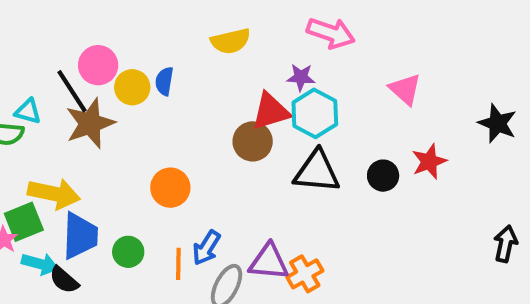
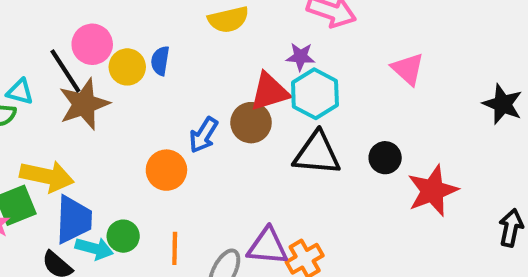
red star: (429, 162) -> (433, 191), moved, size x1.4
blue arrow: (206, 248) -> (204, 135), moved
cyan arrow: (40, 264) -> (94, 248), moved

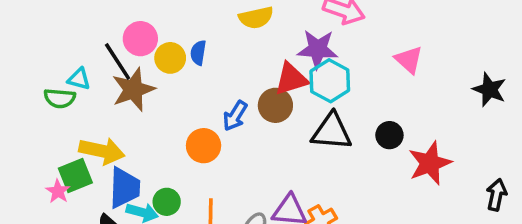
purple star: (301, 57) -> (318, 49), size x1.6

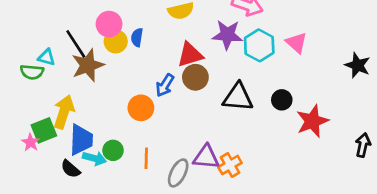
pink circle: (140, 39) -> (109, 24), moved
red triangle: (291, 79) -> (190, 55), moved
cyan hexagon: (330, 81) -> (259, 45), moved
yellow arrow: (102, 151) -> (64, 112), turned -84

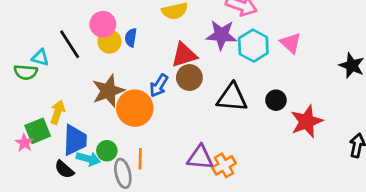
brown star: (88, 65) -> (108, 91), moved
orange circle: (141, 108) -> (135, 108), size x1.4
yellow arrow: (64, 112) -> (58, 112), size x0.7
gray ellipse: (178, 173) -> (123, 173), moved, turned -40

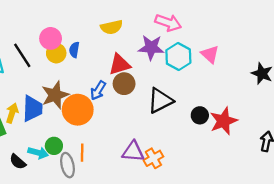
black triangle: (232, 97) -> (160, 101), turned -32
black circle: (276, 100) -> (200, 115), moved
blue trapezoid: (75, 140) -> (32, 109), moved

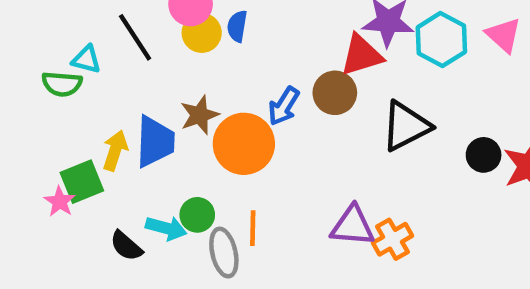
red triangle: (120, 64) -> (361, 55), moved
brown star: (55, 95) -> (199, 115), size x0.7

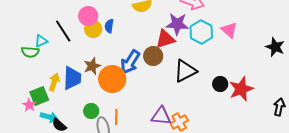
cyan triangle: (86, 60) -> (41, 41), turned -40
blue arrow: (284, 106) -> (130, 62), size x1.4
cyan arrow: (166, 228) -> (49, 117), moved

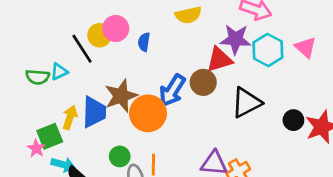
yellow circle: (93, 29) -> (100, 35), moved
cyan triangle: (41, 41) -> (59, 72), moved
brown star: (92, 66) -> (121, 96), size x1.4

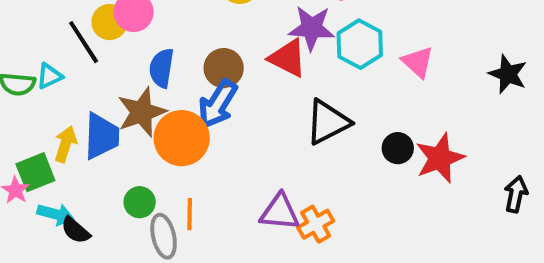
blue semicircle: (144, 42) -> (162, 68), moved, size x1.4
pink triangle: (306, 47) -> (418, 62), moved
red triangle: (219, 59) -> (288, 58), turned 44
brown circle: (203, 82) -> (224, 68), moved

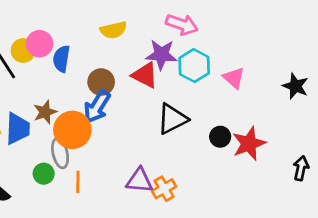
blue semicircle: (162, 68) -> (61, 59), moved
brown star: (142, 112) -> (45, 112), size x0.7
gray ellipse: (164, 236) -> (60, 153), moved

